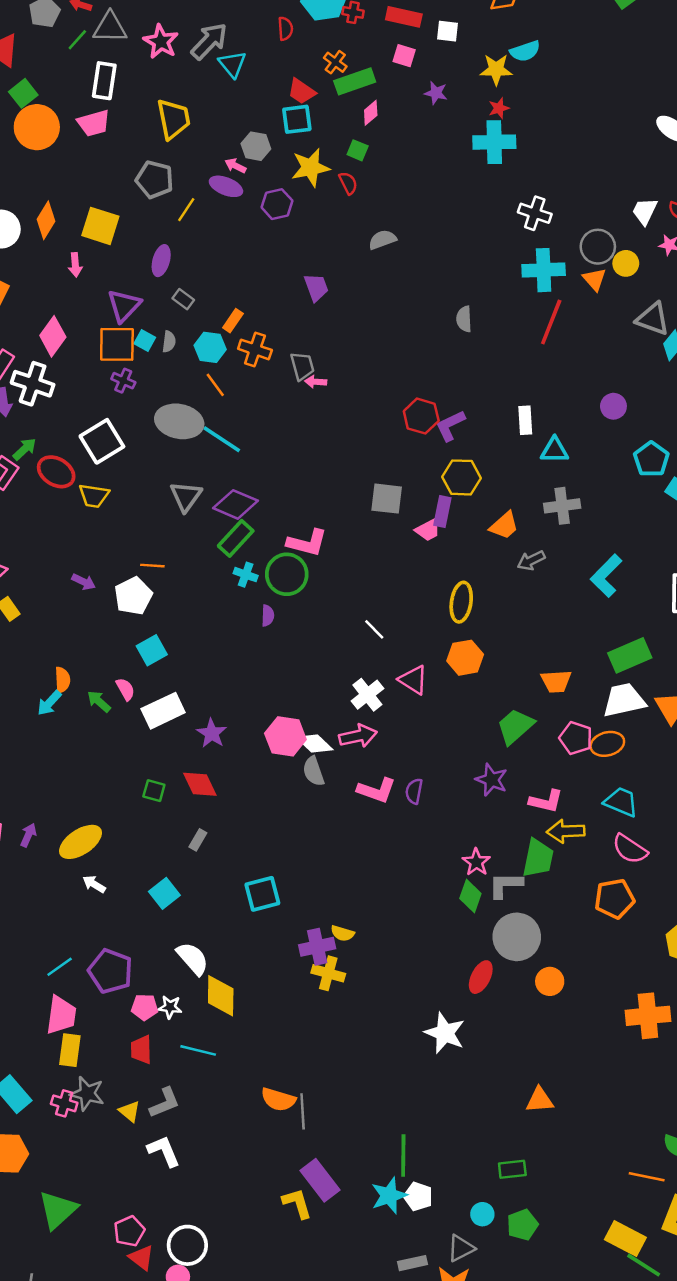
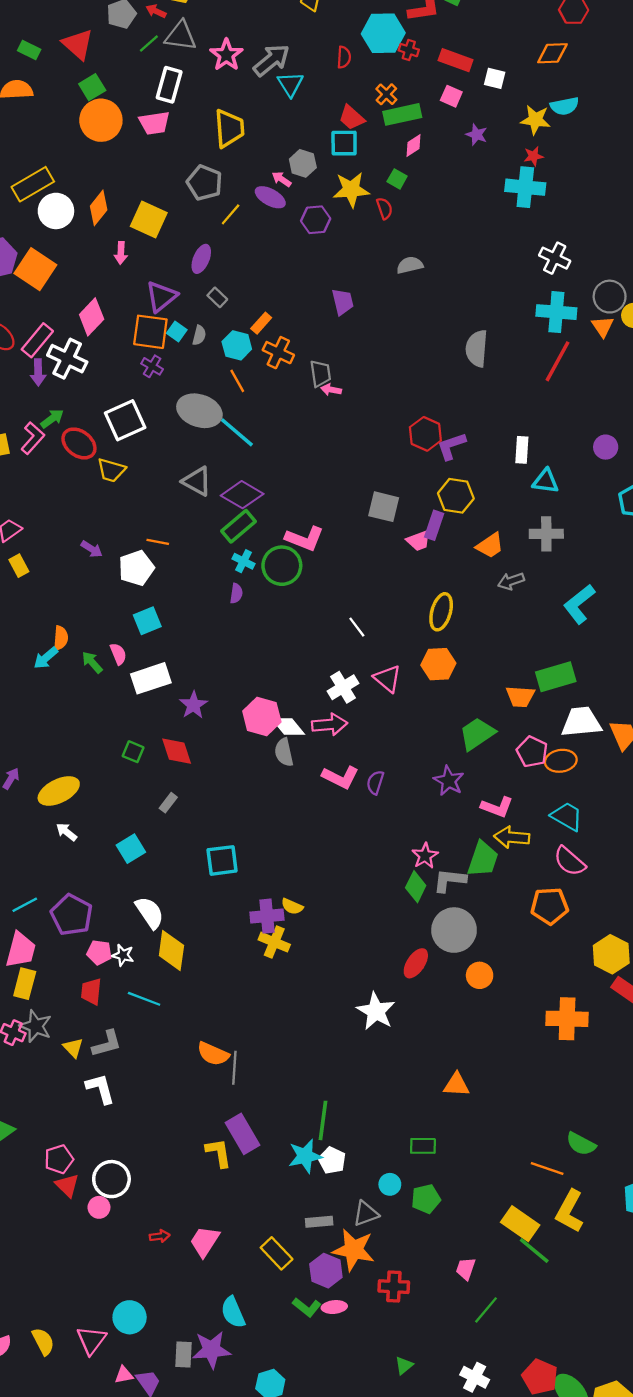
gray semicircle: (464, 319) -> (477, 348), size x1.5
gray triangle: (186, 496) -> (197, 481), turned -44
purple semicircle: (268, 616) -> (236, 593), moved
green rectangle: (630, 655) -> (556, 677), moved

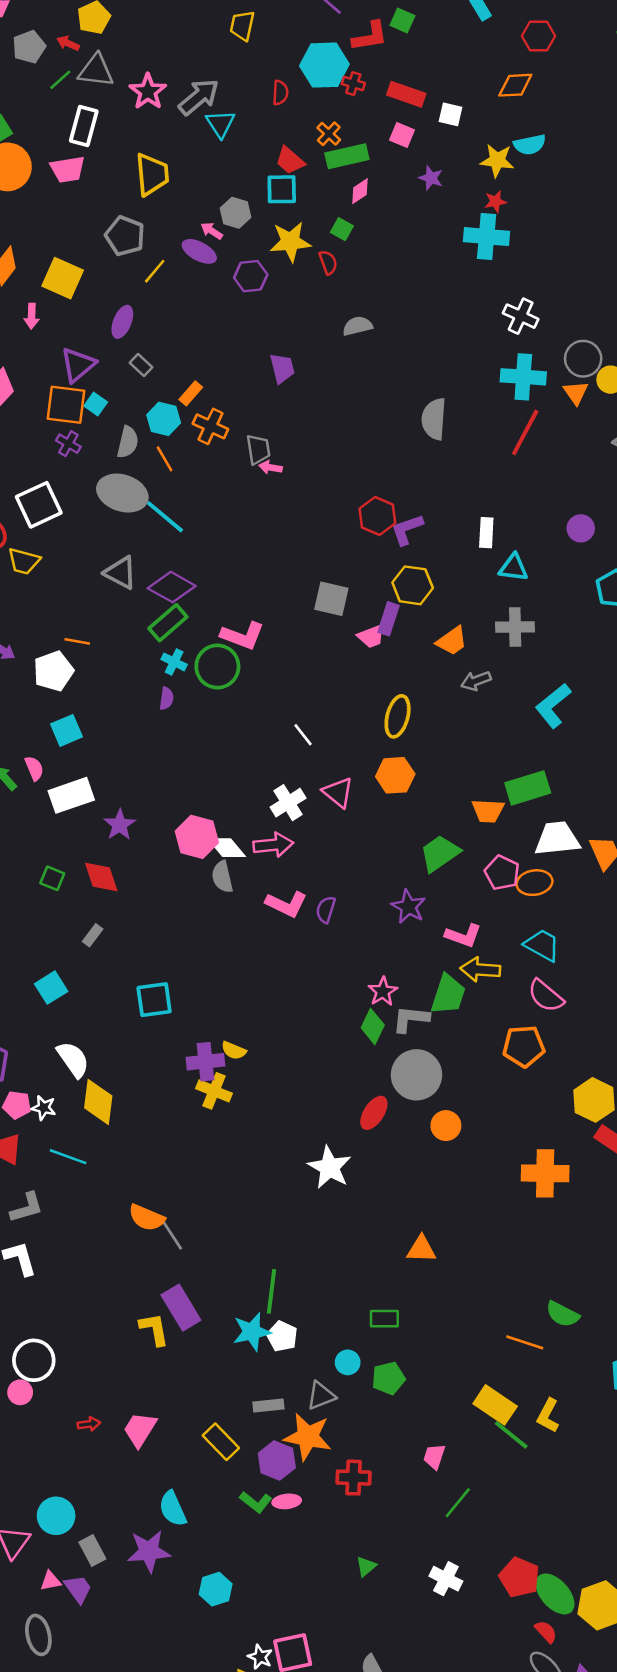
gray semicircle: (199, 335) -> (128, 442), moved, size x1.4
gray line: (234, 1068) -> (171, 1233), turned -36
yellow L-shape: (570, 1211) -> (548, 1416), moved, size x0.7
gray rectangle: (183, 1354) -> (92, 1550), moved, turned -30

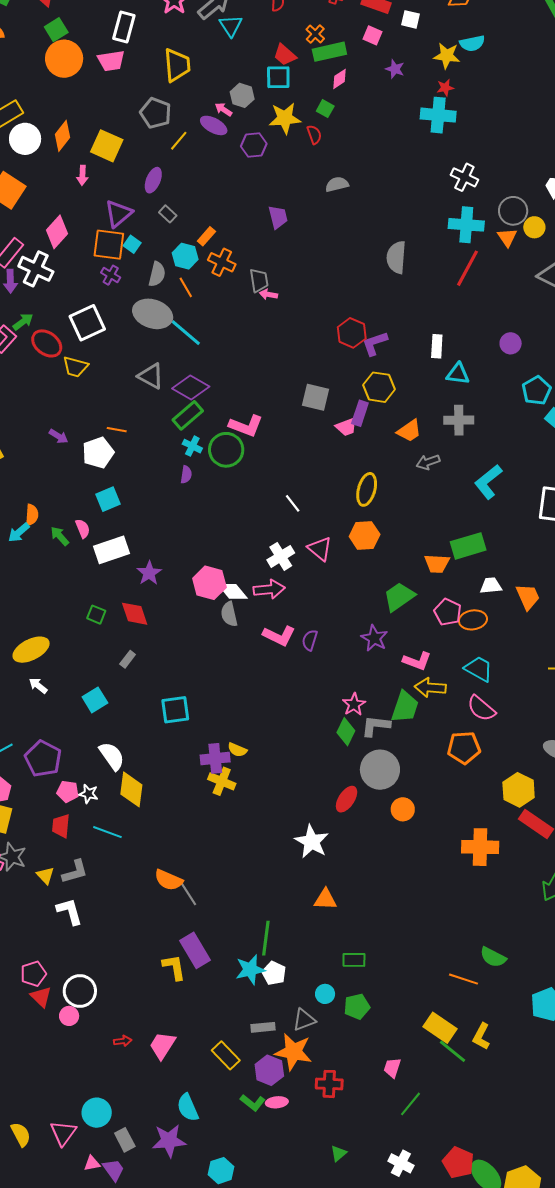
white trapezoid: (557, 839) -> (491, 586), size x0.6
orange triangle: (421, 1249) -> (325, 899), moved

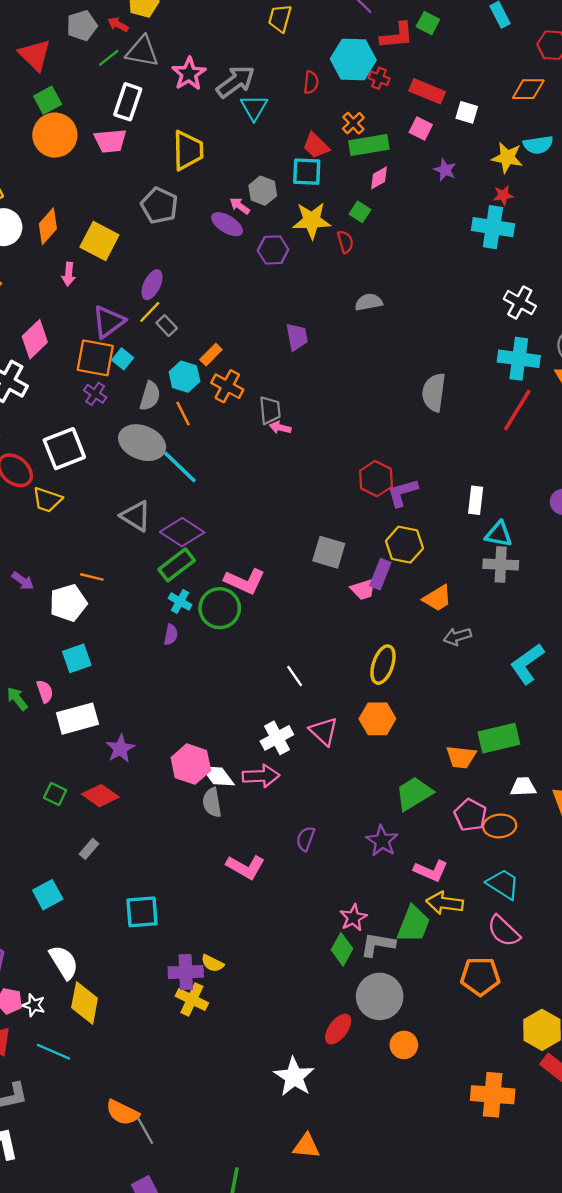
yellow line: (179, 141) -> (150, 312), moved
gray cross: (459, 420) -> (501, 564), moved
red diamond: (135, 614) -> (100, 796), turned -40
pink L-shape: (279, 636) -> (246, 867), moved

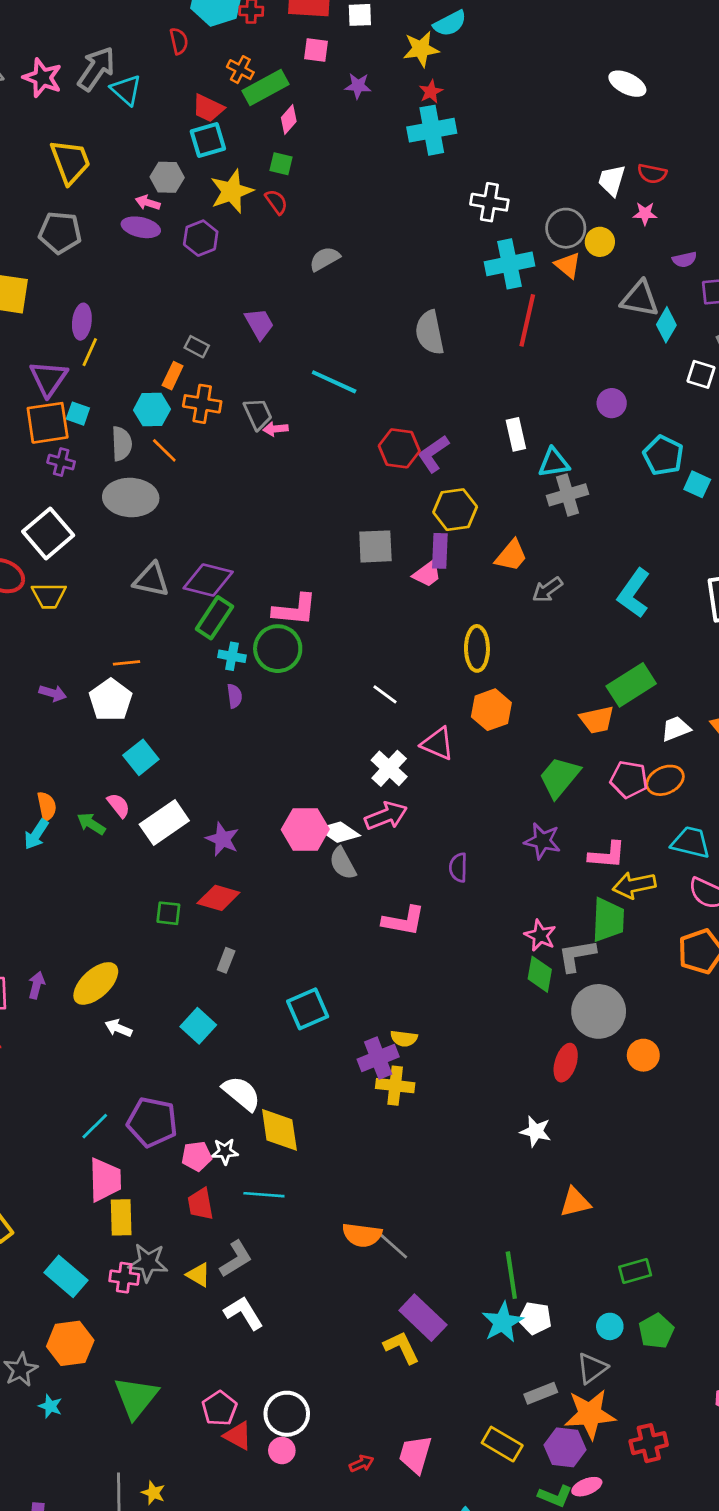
gray rectangle: (167, 326) -> (197, 347), moved
cyan line: (180, 467) -> (334, 382), moved
white star: (294, 1077) -> (536, 1131), size x0.7

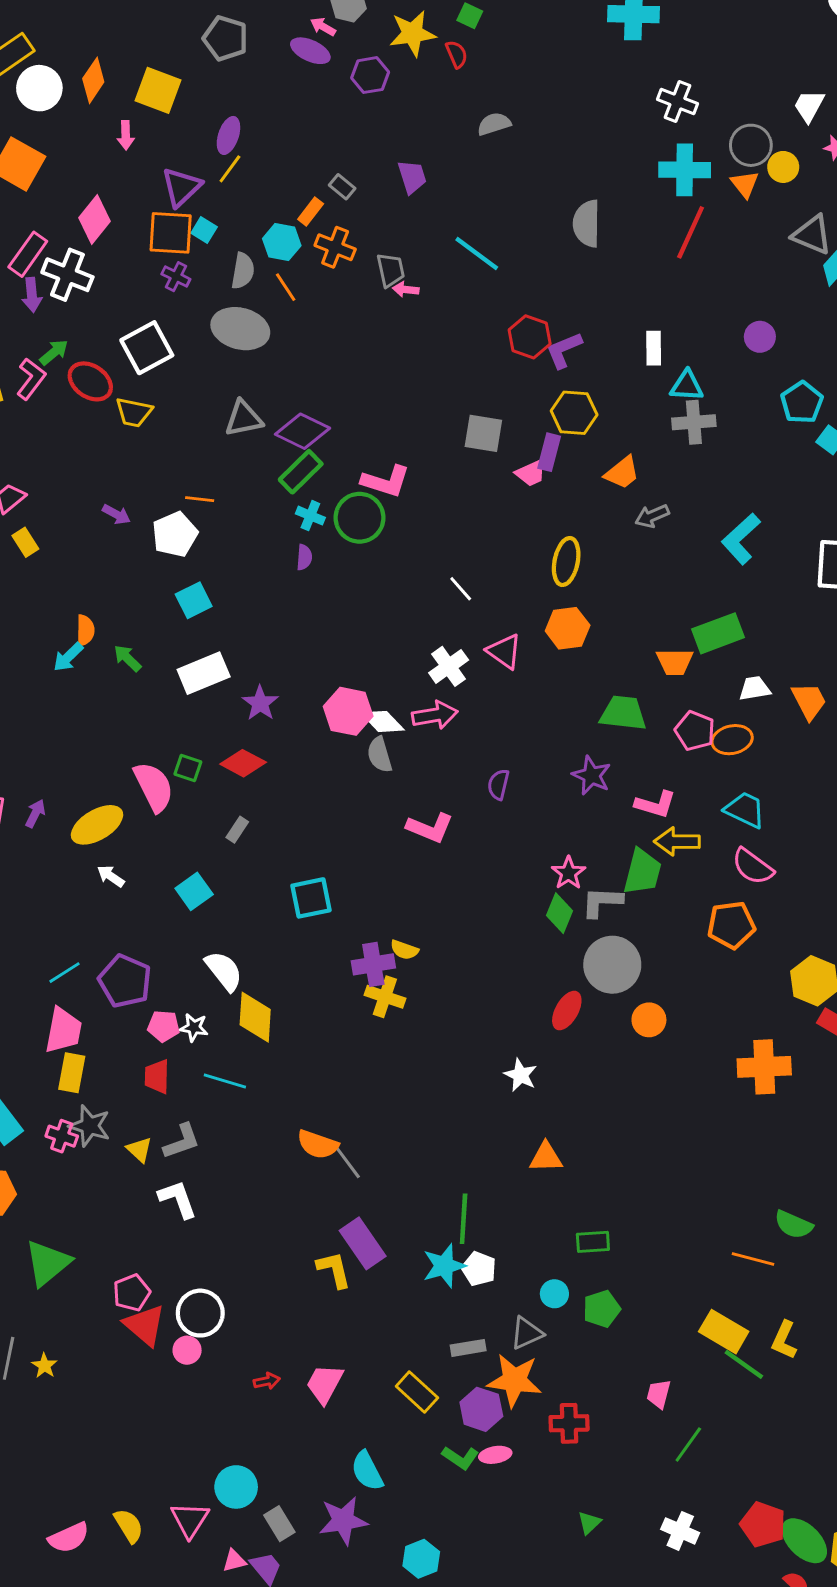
gray triangle: (151, 580) -> (244, 419), turned -36
green trapezoid: (559, 777) -> (623, 713), turned 45
pink semicircle: (119, 805) -> (154, 787), moved, size x1.8
red triangle: (238, 1436) -> (145, 1325), size x1.4

